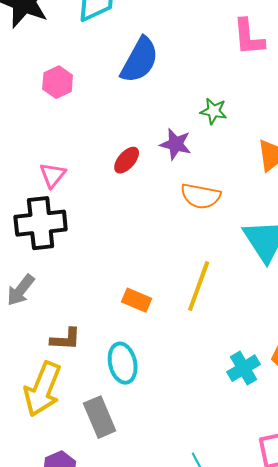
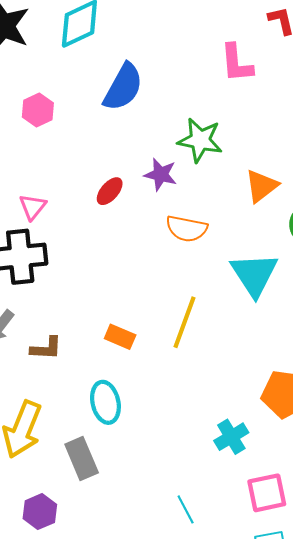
green star: (214, 111) -> (200, 140), size x1.6
brown L-shape: (66, 339) -> (46, 348), moved
cyan cross: (244, 368) -> (231, 437), moved

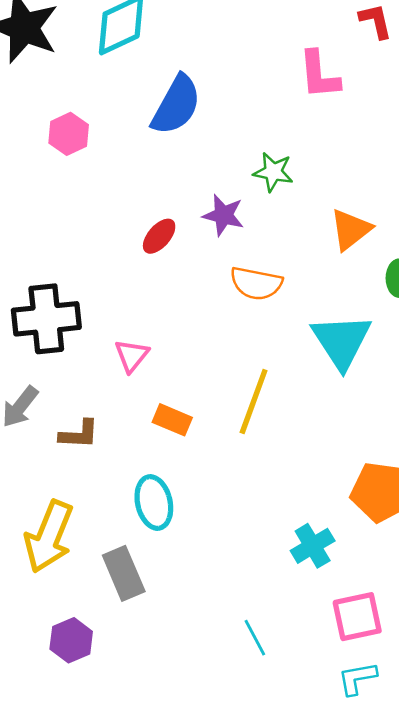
green star: (200, 140) -> (273, 172), size x0.7
pink triangle: (33, 207) -> (132, 356), moved

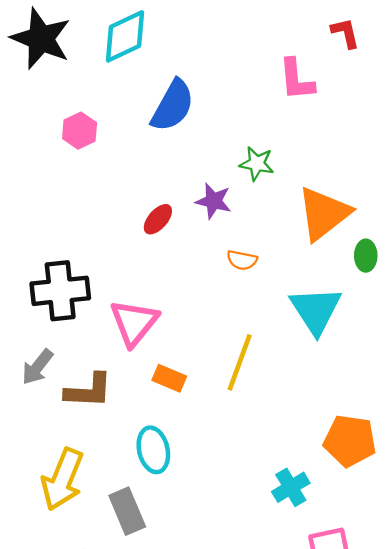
orange triangle: (351, 230) -> (324, 214), size x1.5
orange semicircle: (256, 283) -> (242, 260), size x0.7
pink triangle: (132, 356) -> (134, 323), size x1.6
brown L-shape: (79, 434) -> (89, 391), size x1.4

